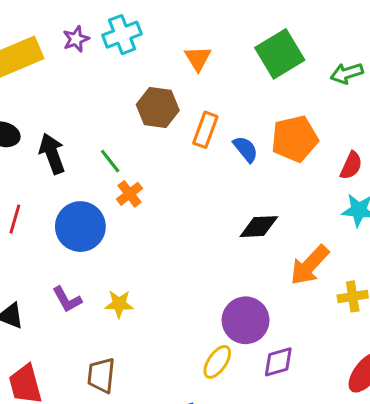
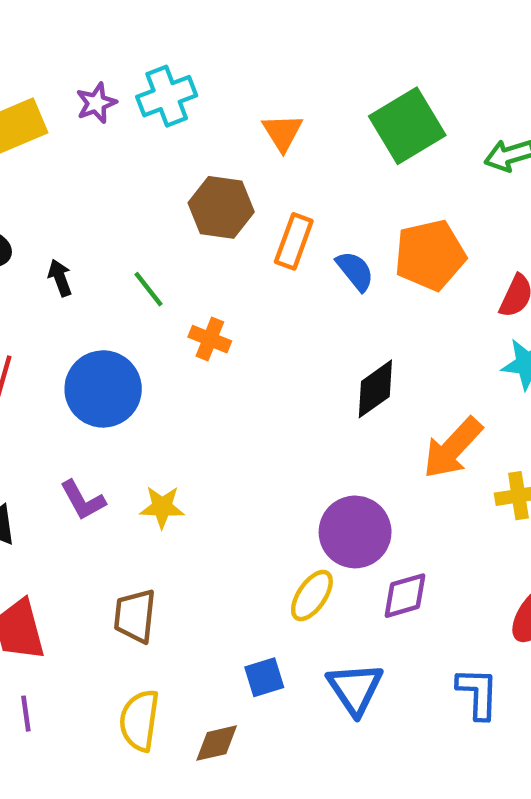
black arrow: (52, 154) -> (60, 278), size x0.6
orange cross: (129, 194) -> (210, 339), moved, turned -30
black diamond: (259, 227) -> (375, 389), turned -33

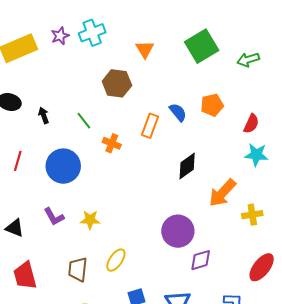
orange rectangle: (294, 241) -> (150, 126), moved
orange pentagon: (430, 255) -> (212, 105), size x0.7
yellow ellipse: (312, 596) -> (116, 260), moved

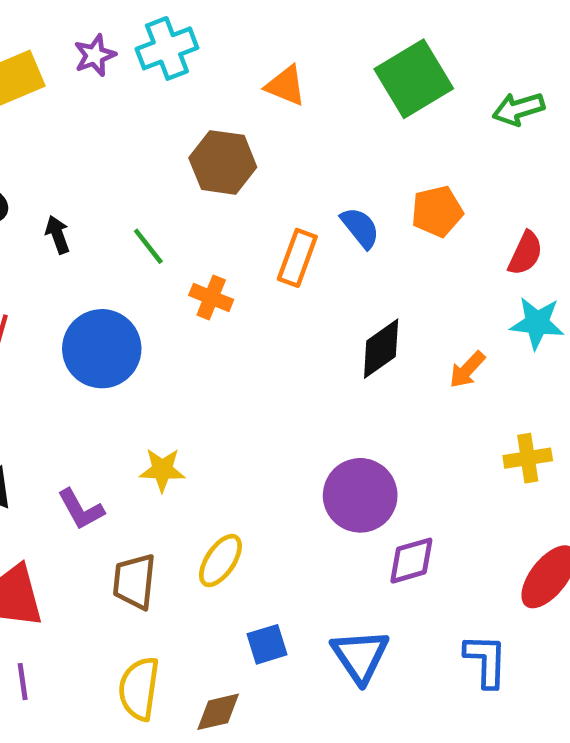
orange triangle: (145, 49) -> (286, 86), turned -36
orange arrow: (222, 193) -> (467, 370), moved, size x0.6
purple L-shape: (54, 217) -> (81, 509), moved

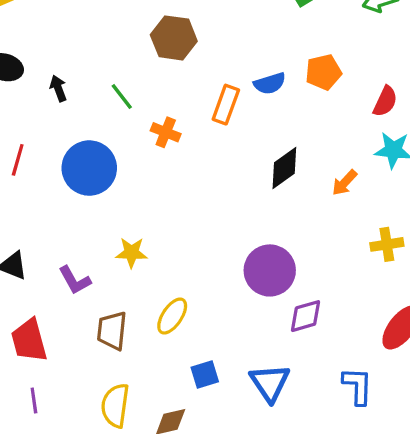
blue semicircle: (360, 228) -> (270, 83), turned 112

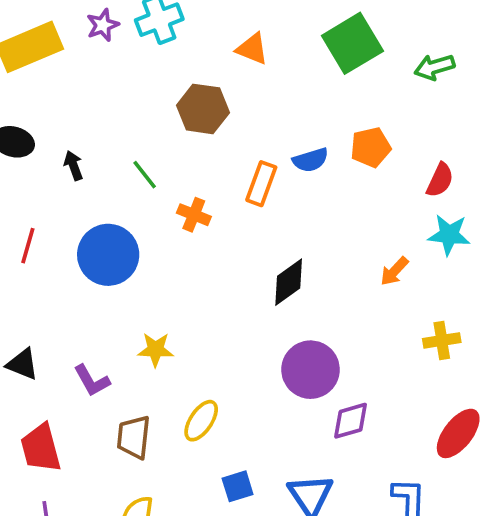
black diamond: (284, 168) -> (289, 282), moved

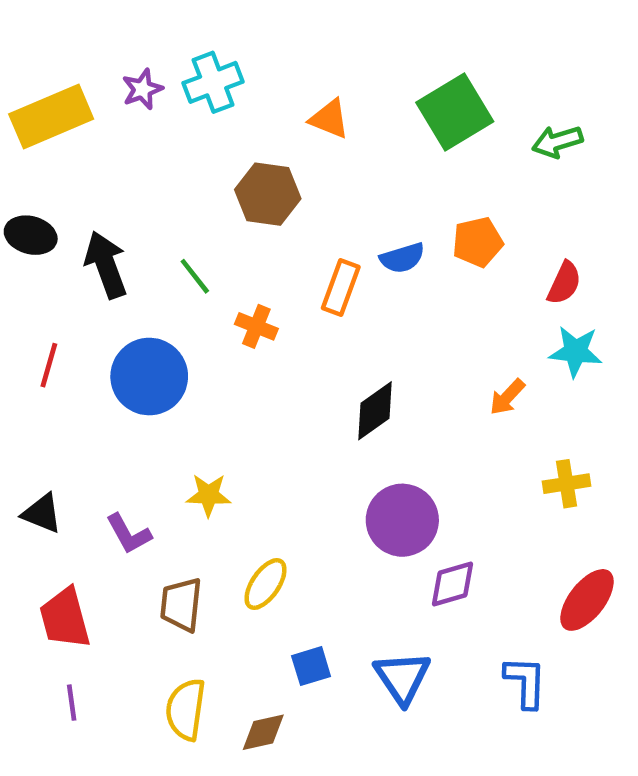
black arrow: (74, 165) -> (106, 265), size x1.8

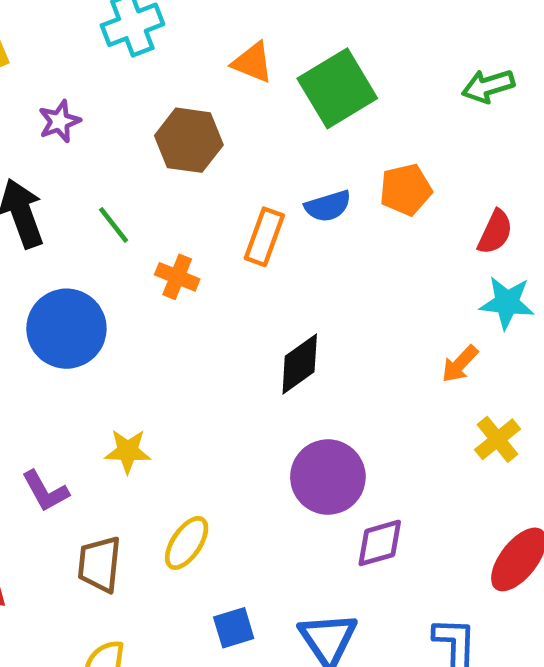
purple star: (142, 89) -> (59, 121), moved
green square: (455, 112) -> (337, 88), moved
orange arrow: (507, 397) -> (460, 364), moved
yellow cross: (566, 484) -> (497, 439), turned -30

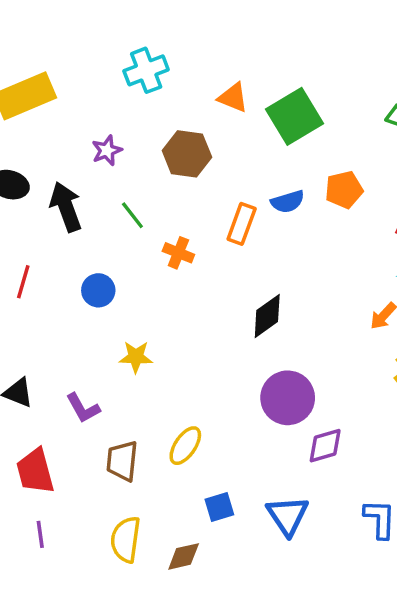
purple star: (59, 121) -> (107, 150), moved
blue circle: (66, 329) -> (98, 290), size x0.6
yellow star: (128, 451) -> (136, 357), moved

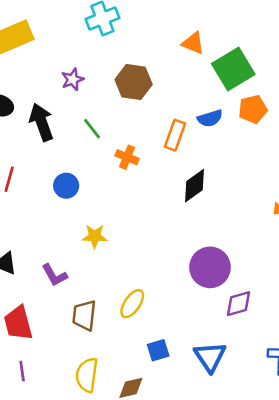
orange triangle: (233, 98) -> (193, 43), moved
green square: (294, 116) -> (233, 69), moved
black diamond: (267, 316) -> (194, 186), moved

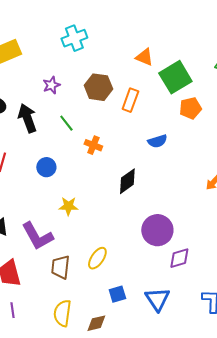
blue semicircle: (210, 118) -> (157, 141), moved
orange rectangle: (175, 135) -> (130, 100), moved
black diamond: (194, 186) -> (127, 181), moved
purple L-shape: (54, 275) -> (37, 236), size x1.6

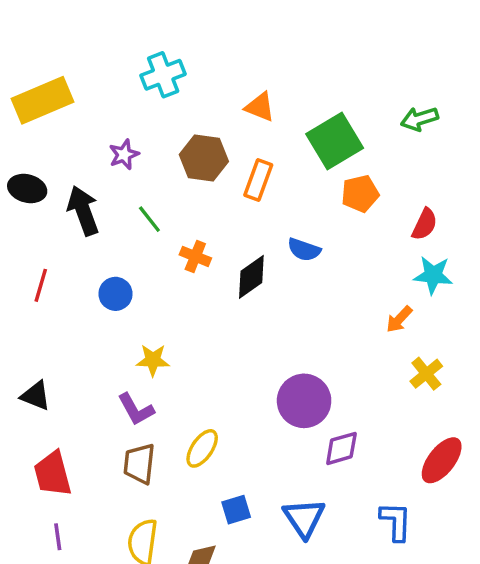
orange triangle: (144, 57) -> (260, 107), moved
blue semicircle: (157, 141) -> (304, 250), turned 36
black diamond: (127, 181) -> (251, 277), moved
purple L-shape: (37, 236) -> (136, 409), moved, size x0.7

